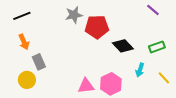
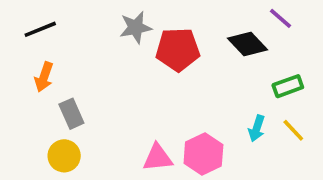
orange arrow: (24, 42) -> (44, 77), turned 42
black diamond: (123, 46) -> (247, 44), moved
yellow line: (164, 78) -> (293, 130), moved
yellow circle: (27, 80) -> (64, 156), moved

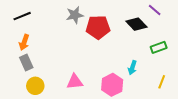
gray rectangle: (71, 114) -> (26, 63), moved
cyan arrow: (257, 128) -> (132, 68), moved
yellow line: (293, 130) -> (162, 82), moved, turned 64
pink triangle: (158, 158) -> (75, 82), moved

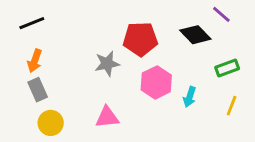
gray star: (75, 15) -> (107, 64), moved
yellow line: (162, 82) -> (232, 106), moved
pink hexagon: (112, 85) -> (156, 82), moved

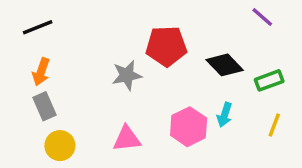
black diamond: (195, 35) -> (225, 65), moved
pink hexagon: (156, 82) -> (189, 127), moved

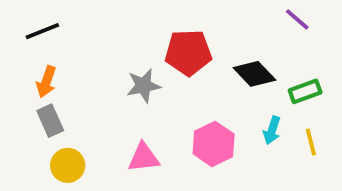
cyan arrow: (225, 115) -> (272, 130), moved
yellow line: (274, 125) -> (311, 142), turned -35

